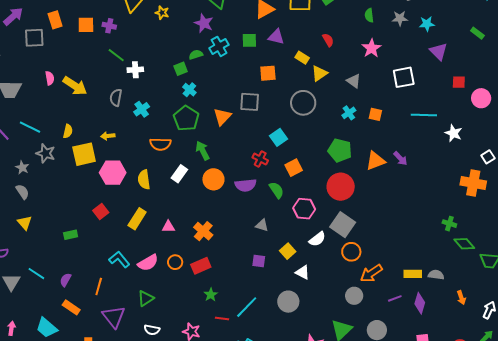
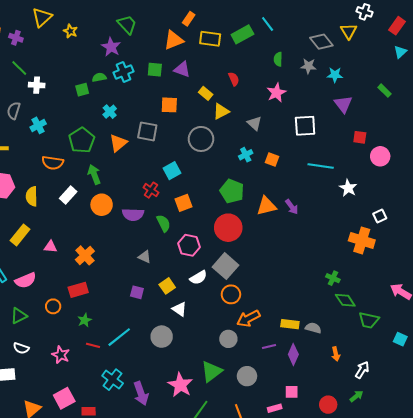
cyan cross: (189, 90) -> (110, 112), moved
orange circle: (175, 262) -> (53, 306), moved

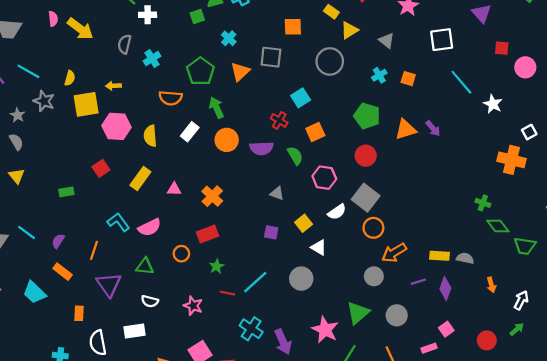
cyan line: (321, 166) -> (461, 82), turned 45
red circle: (228, 228) -> (366, 156), size x0.7
green triangle: (19, 316) -> (145, 266), turned 36
pink square: (292, 392) -> (446, 329), turned -32

